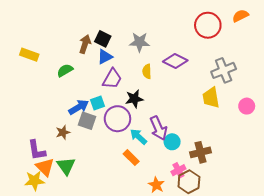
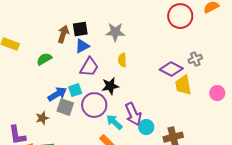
black square: (103, 39) -> (80, 29), turned -35
purple diamond: (175, 61) -> (171, 69), moved
gray cross: (224, 70) -> (195, 59), size x0.6

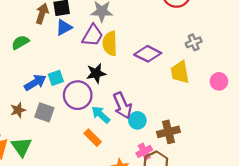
yellow semicircle: (122, 60) -> (110, 43), size x1.5
purple trapezoid: (89, 67) -> (93, 35), moved
purple diamond: (171, 69) -> (148, 54), moved
gray square: (65, 107) -> (44, 112), moved

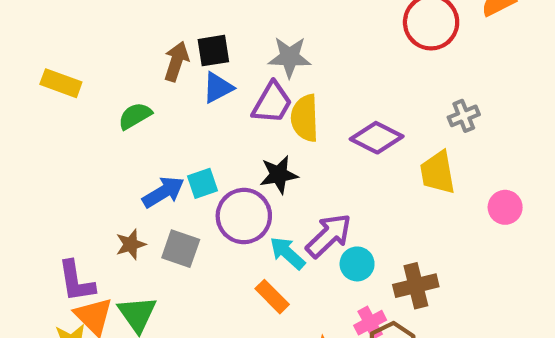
pink circle: (219, 81) -> (505, 207), moved
purple arrow: (122, 105) -> (329, 236), turned -110

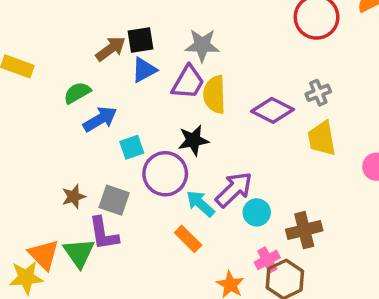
brown arrow: (176, 61) -> (111, 49), turned 36
gray cross: (464, 116) -> (318, 93), moved
blue arrow: (163, 192) -> (100, 119), moved
purple L-shape: (76, 281) -> (104, 234), moved

